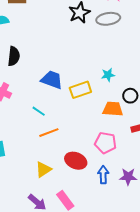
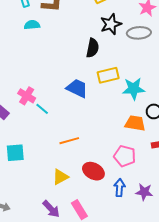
black semicircle: (14, 56) -> (93, 48), moved
cyan star: (108, 75) -> (134, 89), size x1.6
yellow rectangle: (80, 90) -> (108, 75), moved
cyan line: (39, 111) -> (42, 109), moved

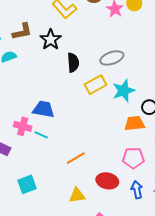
black star: (111, 24) -> (51, 40), moved
gray ellipse: (139, 33) -> (112, 58), moved
blue trapezoid: (77, 88) -> (43, 109), moved
yellow triangle: (60, 177) -> (77, 195), turned 36

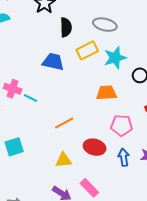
gray ellipse: (112, 58) -> (105, 25), turned 30
blue trapezoid: (43, 109) -> (53, 62), moved
orange trapezoid: (134, 123) -> (106, 93), moved

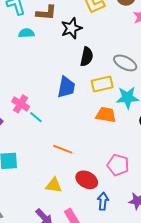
blue trapezoid: (53, 62) -> (66, 87), turned 75
orange trapezoid: (106, 93) -> (106, 115), moved
orange line: (64, 123) -> (63, 149), turned 36
blue arrow: (124, 157) -> (103, 201), moved

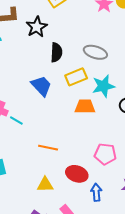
blue trapezoid: (66, 87) -> (41, 86), turned -45

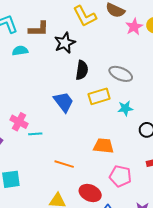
cyan star: (103, 86) -> (125, 108), size x0.7
orange trapezoid: (85, 107) -> (104, 146), moved
cyan line: (16, 121) -> (35, 134), turned -40

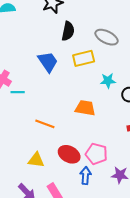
cyan star: (125, 108) -> (108, 81), moved
pink pentagon: (120, 176) -> (96, 154), moved

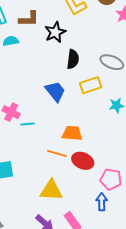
orange trapezoid: (85, 108) -> (72, 133), moved
red ellipse: (69, 154) -> (83, 161), moved
yellow triangle: (36, 160) -> (51, 190), size x1.4

